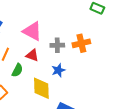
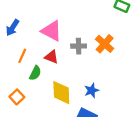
orange cross: (81, 43) -> (105, 44), turned -36
blue star: (58, 70) -> (92, 90), moved

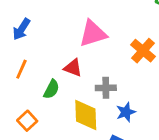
pink triangle: (52, 31) -> (93, 33), moved, turned -45
gray cross: (79, 46) -> (106, 88), moved
orange line: (22, 56) -> (21, 69), moved

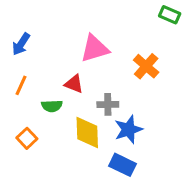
green semicircle: (51, 89) -> (52, 106), turned 60
blue star: (126, 112) -> (128, 129), size x1.4

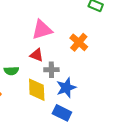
red triangle: (74, 84) -> (37, 55), moved

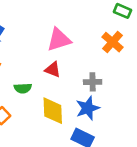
orange cross: (79, 42) -> (113, 42), moved
gray cross: (51, 70) -> (93, 82), moved

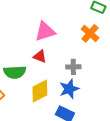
green semicircle: (23, 88) -> (15, 72), size x1.5
yellow diamond: (53, 111) -> (40, 91), turned 65

